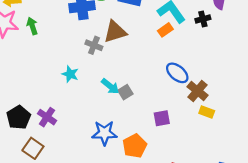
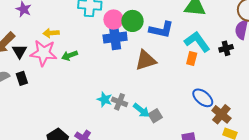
green arrow: (32, 26) -> (70, 56), turned -91
orange rectangle: (165, 30) -> (192, 58), turned -40
gray cross: (94, 45) -> (120, 102), moved

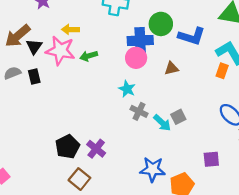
pink circle: (113, 20) -> (136, 58), moved
brown triangle: (146, 60) -> (171, 68), size x0.6
cyan star: (105, 99) -> (127, 89), moved
gray square: (155, 116) -> (178, 117), moved

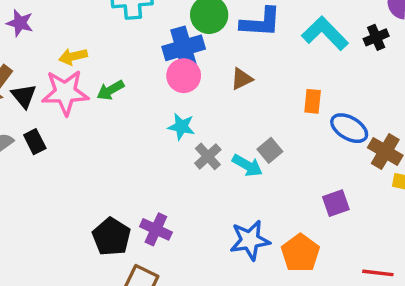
orange rectangle: (222, 71) -> (313, 101), moved
gray cross: (139, 111) -> (208, 156), turned 35

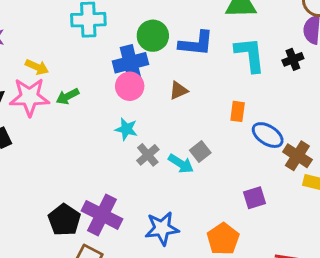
cyan L-shape: (325, 33) -> (250, 55), turned 36
yellow arrow: (73, 56) -> (37, 67), turned -145
purple cross: (156, 229) -> (102, 215), size x1.5
blue star: (250, 240) -> (162, 228), moved

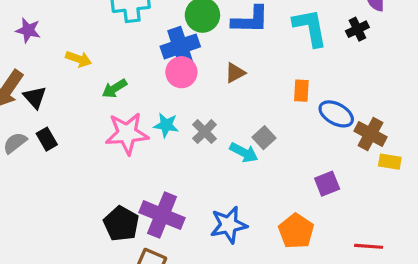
pink star: (29, 97) -> (127, 133), moved
cyan star: (126, 129) -> (166, 125), moved
gray cross: (148, 155) -> (205, 132), moved

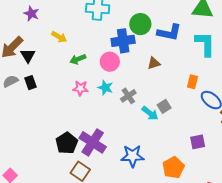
pink circle: (181, 72) -> (110, 62), moved
pink star: (127, 133) -> (80, 88), size x0.6

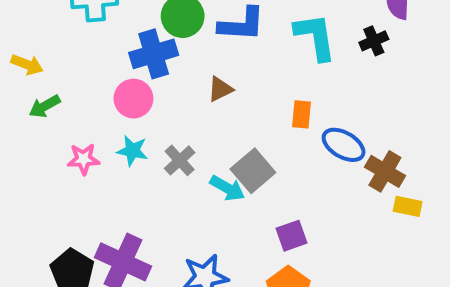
green arrow: (78, 59) -> (45, 106), moved
gray square: (164, 106) -> (253, 171), size x1.5
purple square: (198, 142) -> (291, 236), moved

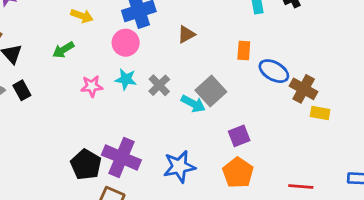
yellow arrow: (27, 65) -> (82, 16), moved

